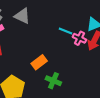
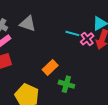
pink cross: (79, 38) -> (87, 39), turned 32

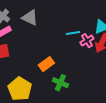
cyan line: (72, 33) -> (73, 33), turned -32

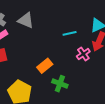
pink cross: (87, 41) -> (83, 54), moved

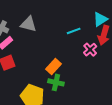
green cross: (60, 84) -> (56, 82), moved

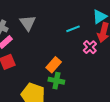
gray triangle: (28, 24) -> (28, 23), turned 42

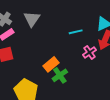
green cross: (56, 81) -> (60, 75), moved, turned 35

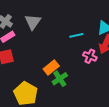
pink cross: (89, 52) -> (90, 56), turned -32

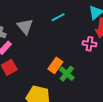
cyan line: (76, 35) -> (58, 17), moved

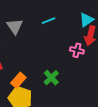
orange rectangle: (55, 65) -> (18, 80), moved

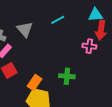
cyan triangle: (86, 20) -> (95, 15), turned 35
green cross: (51, 78) -> (67, 76), turned -35

